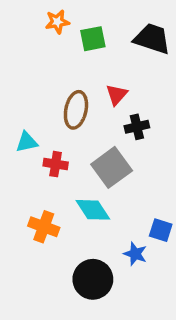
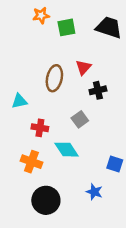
red cross: (56, 164) -> (40, 128), moved
gray square: (112, 167) -> (80, 119), size x0.6
blue star: (135, 254) -> (94, 192), moved
black circle: (93, 279) -> (46, 200), moved

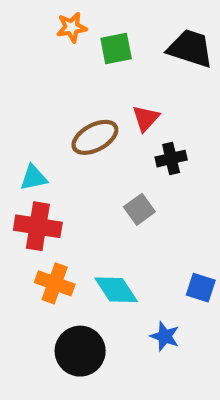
brown ellipse: (54, 78) -> (95, 137), turned 50
red cross: (40, 128) -> (38, 226), moved, size x1.5
cyan diamond: (66, 150) -> (116, 290), moved

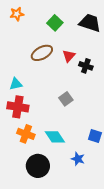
orange star: (72, 27) -> (17, 14), moved
green square: (116, 48) -> (55, 23), turned -35
brown ellipse: (95, 137) -> (42, 53), moved
black cross: (171, 159) -> (86, 66), moved, turned 32

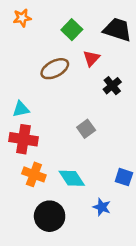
red triangle: (69, 56) -> (91, 58), moved
black cross: (86, 66) -> (112, 86), turned 32

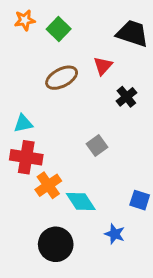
green square: (72, 30) -> (59, 29), moved
orange cross: (34, 174) -> (48, 185), moved, turned 35

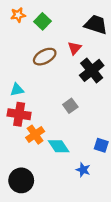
black cross: (126, 97) -> (92, 70), size x1.6
black circle: (56, 244) -> (21, 180), moved

